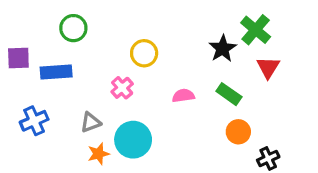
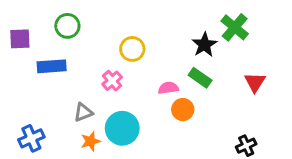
purple square: (18, 58) -> (20, 39), moved
red triangle: (268, 67) -> (255, 82), moved
green rectangle: (229, 94) -> (200, 78), moved
blue cross: (34, 121) -> (31, 138), moved
orange circle: (238, 132) -> (183, 110), moved

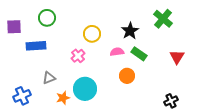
black star: (204, 45) -> (130, 31), moved
pink semicircle: (168, 88) -> (117, 52), moved
gray triangle: (83, 112) -> (49, 78), moved

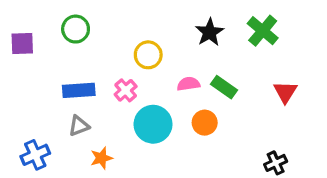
black star: (130, 31) -> (209, 32), moved
blue rectangle: (36, 46) -> (79, 90), moved
cyan circle: (85, 89) -> (153, 124), moved

